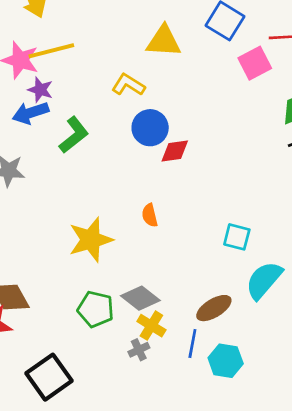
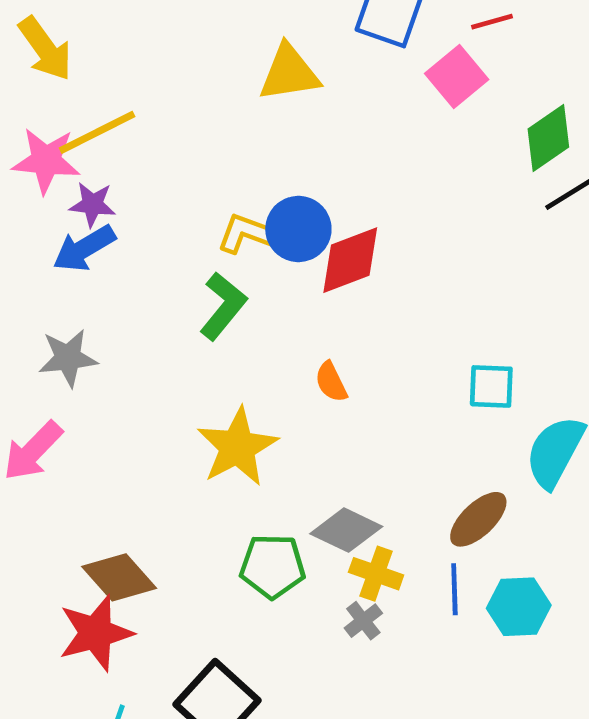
yellow L-shape: (128, 85) -> (247, 234), moved
green L-shape: (74, 135) -> (223, 306), moved
red diamond: (175, 151) -> (350, 260), size x1.4

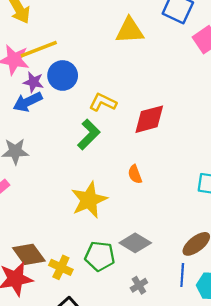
blue circle: (298, 229) -> (63, 75), moved
yellow cross: (376, 574) -> (61, 267), moved

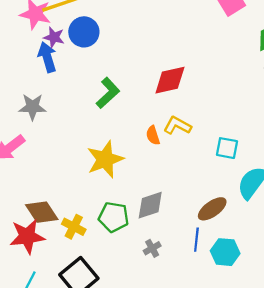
blue arrow: (28, 102) -> (47, 57), turned 96
yellow L-shape: (103, 102) -> (177, 126), moved
gray diamond: (135, 243) -> (150, 205), turned -52

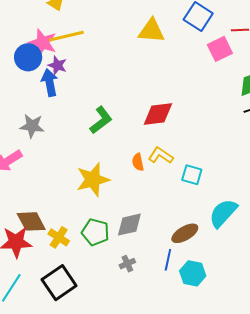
blue circle: (84, 32) -> (28, 57), moved
cyan square: (227, 148) -> (192, 175), moved

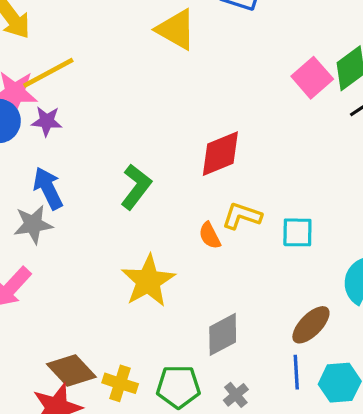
yellow triangle: (151, 31) -> (176, 29), turned 40
pink square: (220, 49) -> (312, 78), moved
blue arrow: (50, 83) -> (48, 188), moved
green pentagon: (95, 232) -> (178, 387), moved

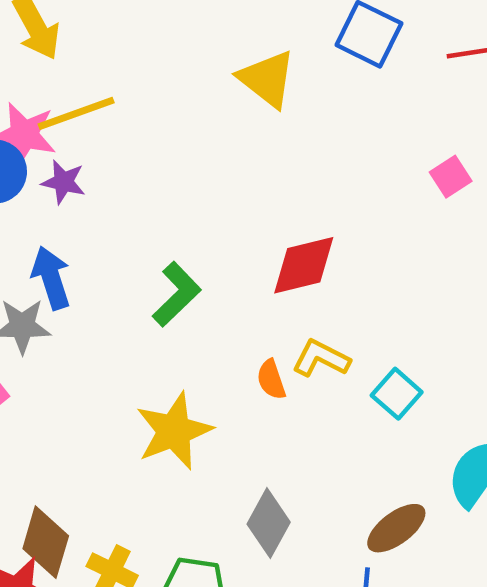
pink square: (312, 78) -> (451, 177), size x0.7
cyan square: (297, 232) -> (397, 394), turned 32
gray diamond: (223, 334) -> (269, 523), turned -42
brown diamond: (71, 370) -> (46, 542), turned 51

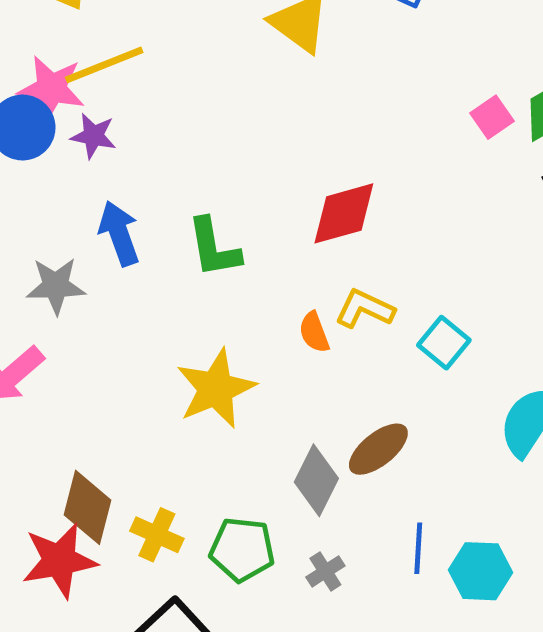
blue arrow: (51, 278) -> (119, 233), moved
green L-shape: (177, 294) -> (214, 248), turned 126
brown ellipse: (396, 528) -> (378, 449), moved

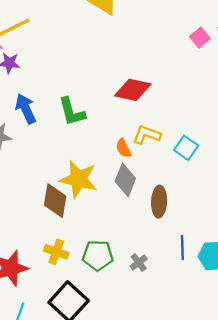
red diamond: (344, 213) -> (133, 90), turned 33
yellow star: (216, 389) -> (79, 179), turned -30
brown ellipse: (378, 449) -> (159, 202), turned -44
gray diamond: (316, 480) -> (125, 180), moved
brown diamond: (87, 507) -> (55, 201), moved

